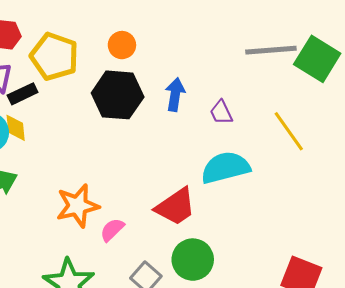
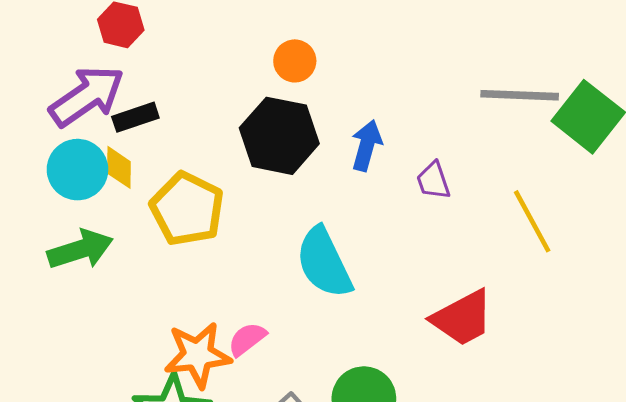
yellow pentagon: (54, 56) -> (187, 209), moved
cyan semicircle: (225, 168) -> (324, 263), moved, turned -108
orange star: (78, 206) -> (198, 355), moved
red trapezoid: (176, 207) -> (462, 318), moved

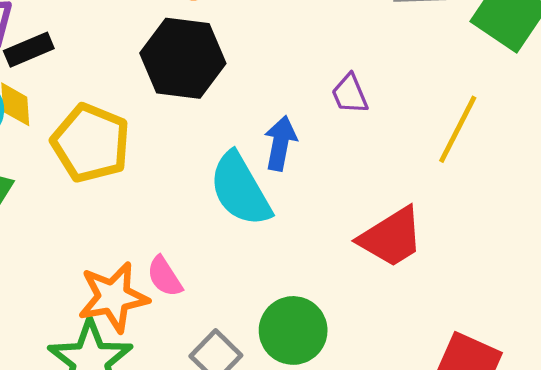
blue arrow: (367, 145) -> (280, 143), moved
yellow line: (532, 221) -> (458, 129), turned 60
pink semicircle: (247, 339) -> (165, 277), turned -81

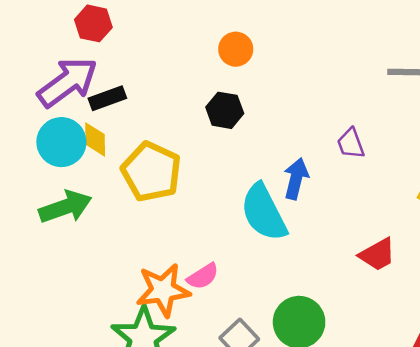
black hexagon: (183, 58) -> (225, 110), size x0.6
red trapezoid: (391, 237) -> (377, 254), size x0.7
pink semicircle: (165, 277) -> (203, 276), turned -92

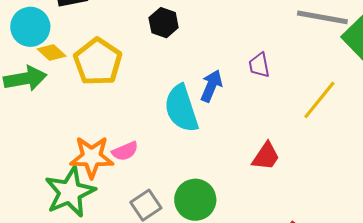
yellow diamond: (95, 139) -> (52, 52), moved, turned -56
red trapezoid: (377, 254) -> (266, 156), turned -36

